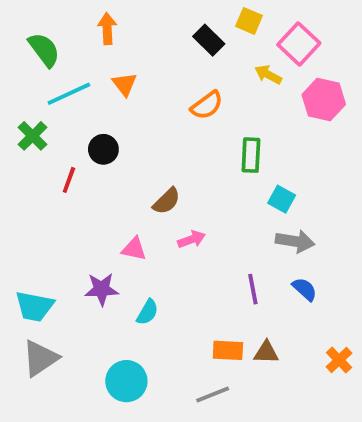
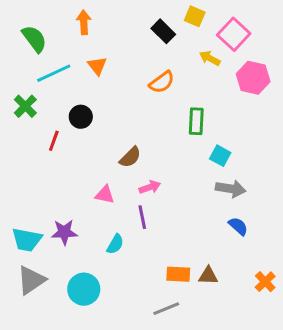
purple star: (102, 289) -> (64, 232), moved
purple line: (253, 289) -> (142, 217), moved
cyan circle: (126, 381) -> (84, 289), moved

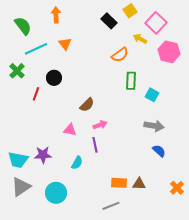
yellow square: (195, 16) -> (130, 11), turned 32
orange semicircle: (162, 82) -> (120, 55), moved
cyan square: (220, 156) -> (152, 95), moved

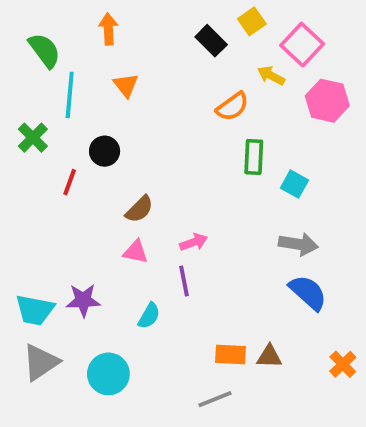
cyan line: (36, 49) -> (70, 95), turned -60
brown semicircle: (87, 105) -> (139, 209), moved
blue semicircle: (159, 151) -> (308, 293), size x1.5

